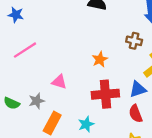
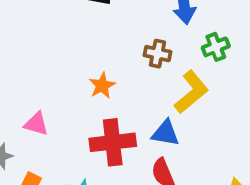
blue triangle: (138, 89) -> (166, 133), turned 30

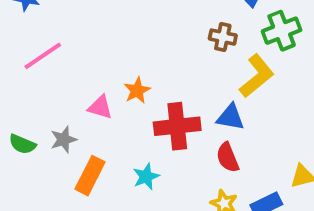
green cross: (216, 47) -> (282, 31), size x1.4
orange star: (102, 86) -> (137, 90), moved

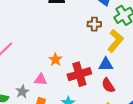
pink triangle: (100, 107) -> (41, 79), moved

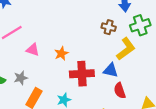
pink triangle: (41, 79) -> (33, 50), moved
red semicircle: (108, 85) -> (120, 91), moved

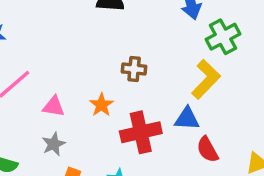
brown cross: (109, 27) -> (134, 69), moved
gray star: (21, 78) -> (54, 144), moved

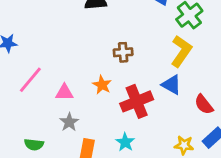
blue triangle: (187, 119) -> (171, 85), turned 35
red semicircle: (207, 150) -> (204, 104), moved

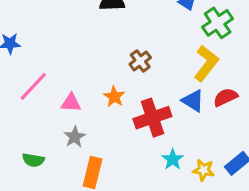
brown cross: (123, 52) -> (140, 61), turned -36
red semicircle: (204, 104) -> (225, 97), moved, turned 100
cyan star: (125, 142) -> (173, 159), moved

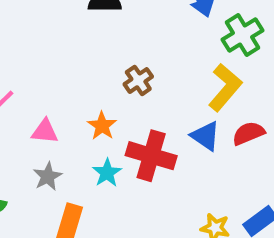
red cross: (152, 118) -> (151, 156), turned 33
cyan star: (173, 159) -> (107, 173), moved

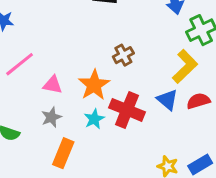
orange star: (102, 126) -> (94, 85), size x1.5

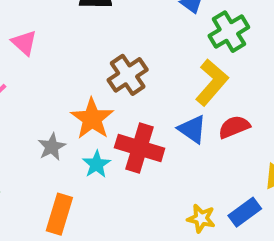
brown cross: (123, 55) -> (128, 75), size x1.4
pink triangle: (53, 85) -> (24, 43), moved, turned 36
gray star: (51, 117) -> (52, 147), moved

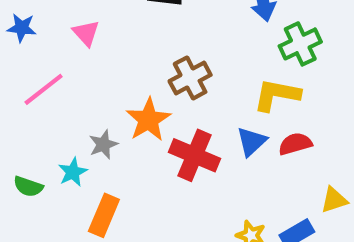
yellow L-shape: (212, 82) -> (277, 95), turned -126
blue triangle: (192, 129) -> (252, 142), turned 36
cyan star: (97, 164) -> (73, 172), moved

